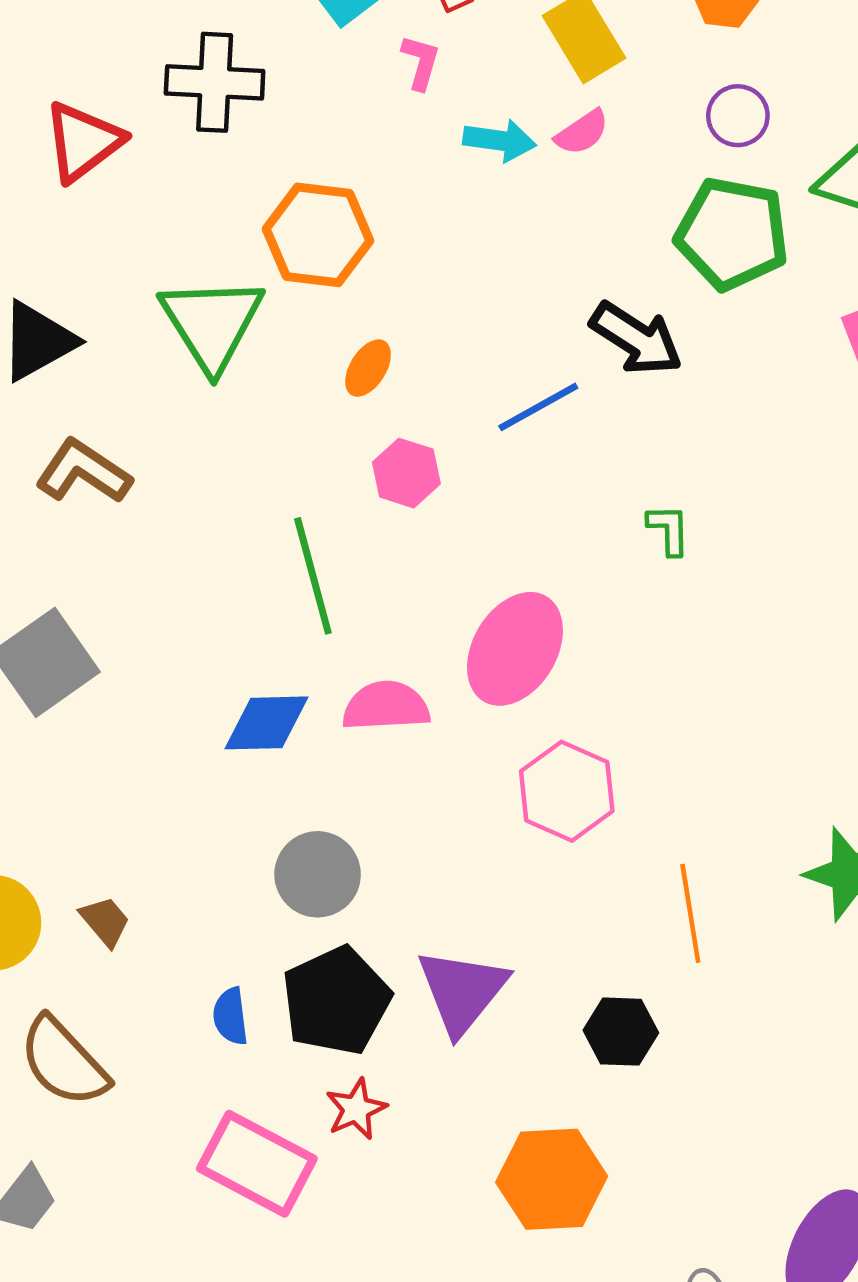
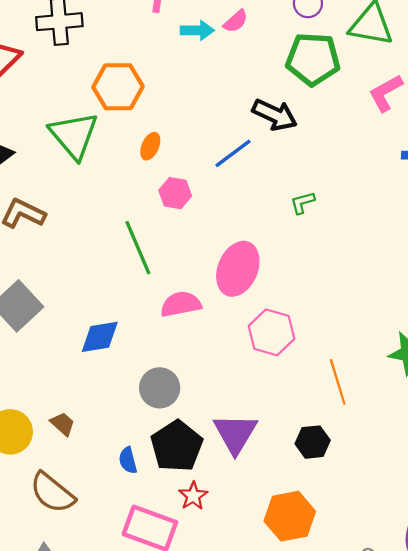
green L-shape: (669, 530) -> (302, 203), turned -96
blue diamond: (266, 723) -> (100, 337), moved

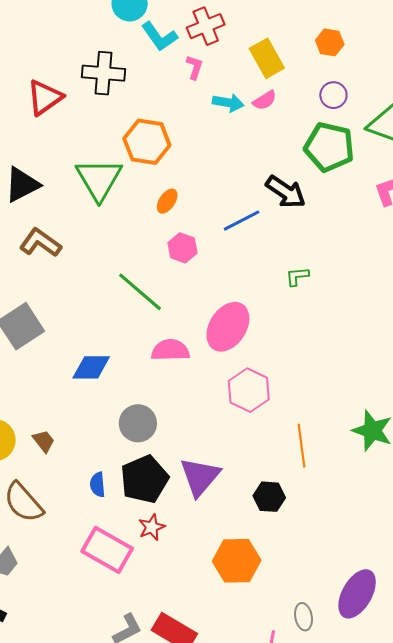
green line: (138, 248) -> (140, 292), turned -36

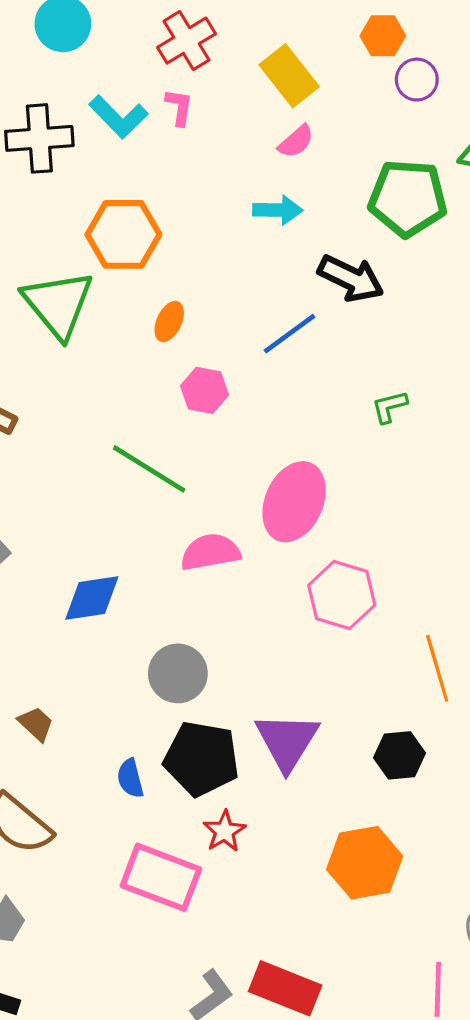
cyan L-shape: (159, 37) -> (118, 117), moved
purple circle: (333, 95) -> (417, 80), moved
cyan arrow: (228, 103) -> (278, 210), moved
black pentagon: (144, 479) -> (202, 759), turned -30

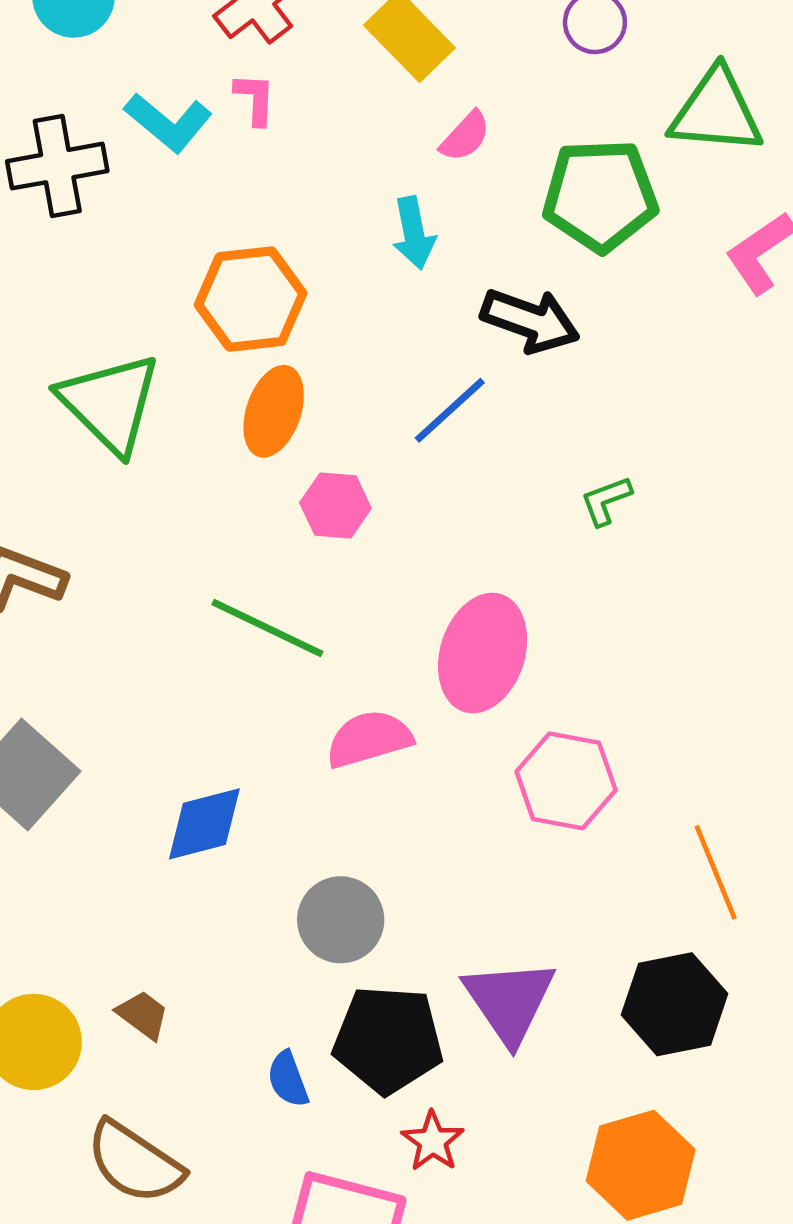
pink semicircle: (296, 141) -> (465, 136), moved
cyan arrow: (278, 210) -> (414, 233), turned 84
orange hexagon: (123, 234) -> (251, 299), moved
orange ellipse: (169, 322) -> (274, 411), size x1.5
black hexagon: (400, 755) -> (675, 1004), size x1.4

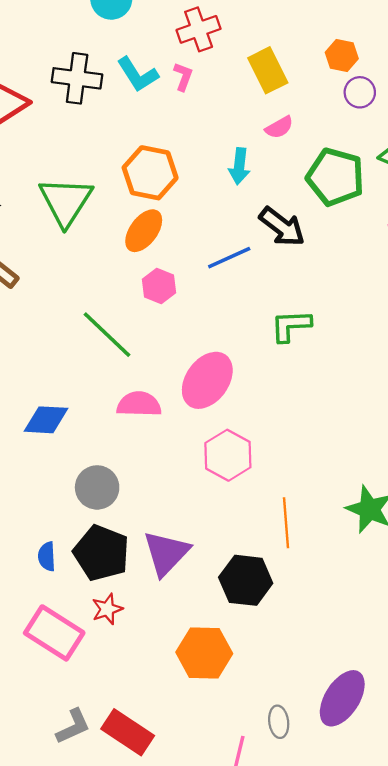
green L-shape: (606, 501) -> (291, 326), size x1.5

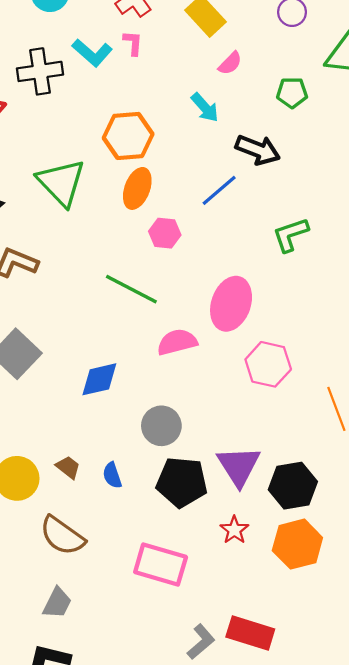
cyan arrow: (239, 166) -> (205, 107), turned -32
green pentagon: (335, 177) -> (292, 93), size x0.6
blue semicircle: (47, 556) -> (112, 475), moved
black hexagon: (246, 580) -> (293, 486), moved
red star: (107, 609) -> (234, 530), moved

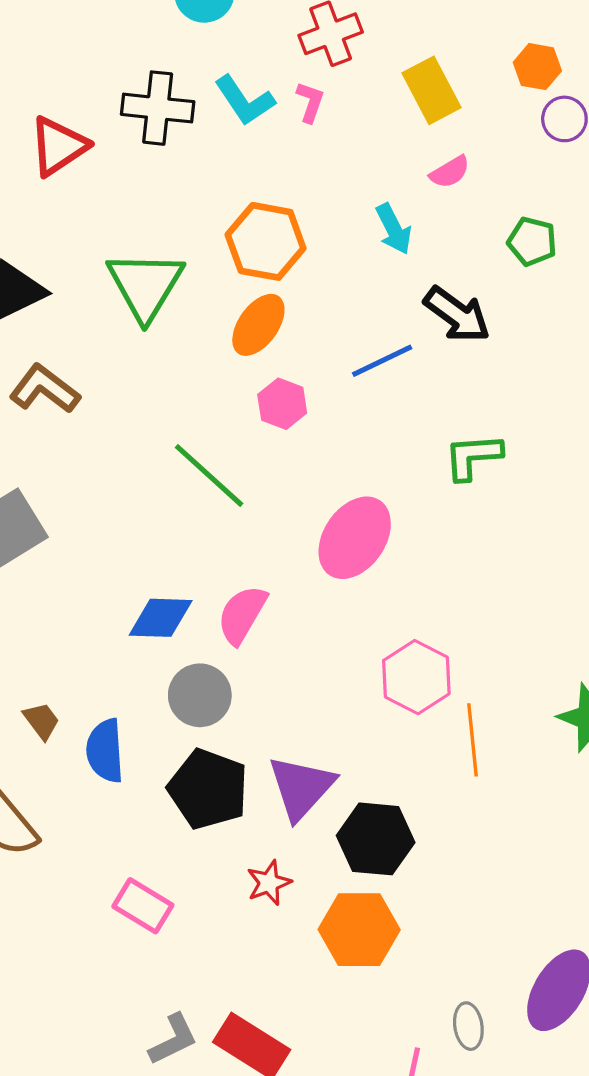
pink semicircle: (177, 342) -> (242, 615), moved, turned -60
pink hexagon: (268, 364) -> (416, 677), moved
blue diamond: (99, 379) -> (161, 618), moved
blue semicircle: (112, 475) -> (105, 751), size x1.5
pink rectangle: (161, 564) -> (143, 906), size x0.7

